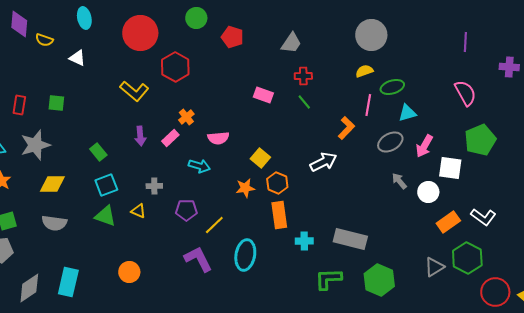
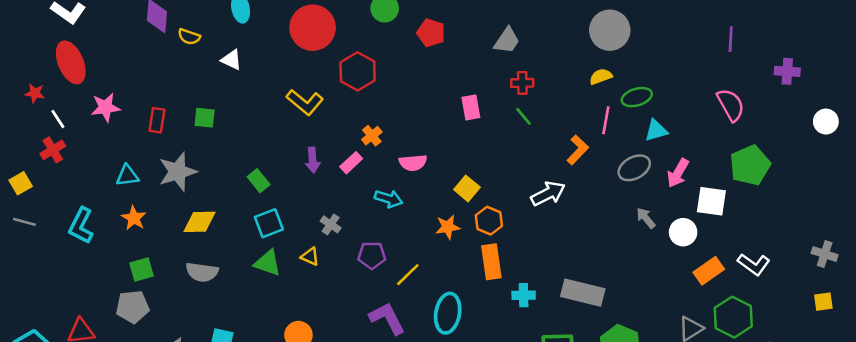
pink rectangle: (263, 95) -> (471, 107), turned 60
gray cross: (154, 186) -> (331, 224), turned 35

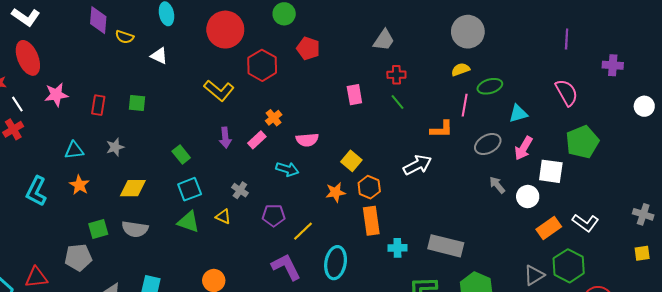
red pentagon: (431, 33) -> (308, 48), moved
cyan triangle: (656, 131) -> (518, 114), moved
orange L-shape: (578, 150) -> (442, 129), turned 45
gray star: (178, 172) -> (115, 147), size x0.6
green square: (142, 269) -> (98, 229), moved

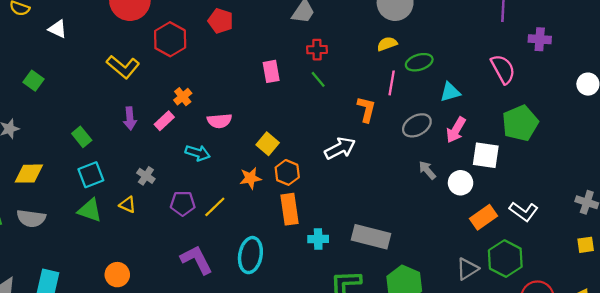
purple cross: (613, 65) -> (540, 39), moved
green square: (137, 103) -> (33, 81), turned 30
orange L-shape: (442, 129) -> (366, 109), turned -75
yellow line: (303, 231) -> (215, 207), moved

